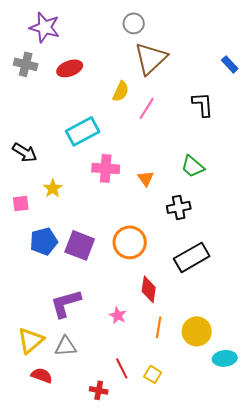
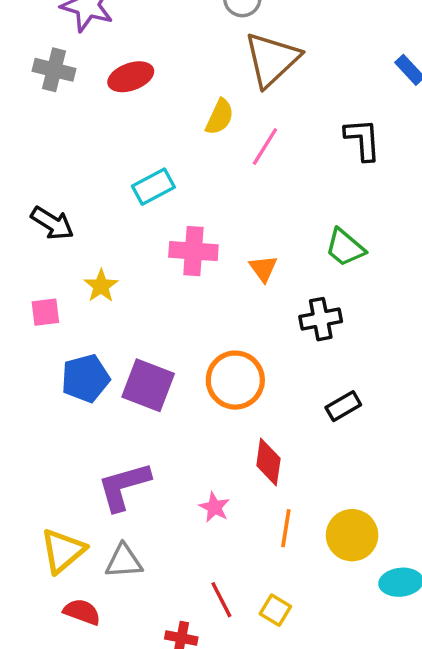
cyan rectangle: (83, 131) -> (153, 187), size x0.7
black rectangle: (192, 257) -> (343, 406), size x0.6

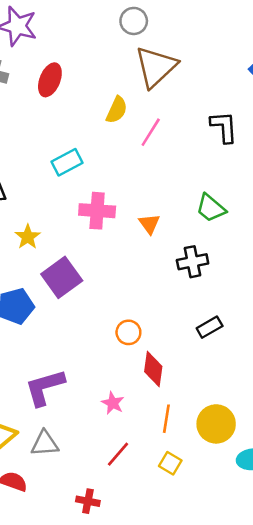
red ellipse: (131, 77) -> (50, 80), turned -48
orange circle: (235, 380) -> (128, 332), moved, size x0.6
purple square: (148, 385) -> (62, 277), moved, turned 33
red line: (221, 600) -> (118, 454), moved, turned 68
yellow square: (275, 610) -> (170, 463), moved

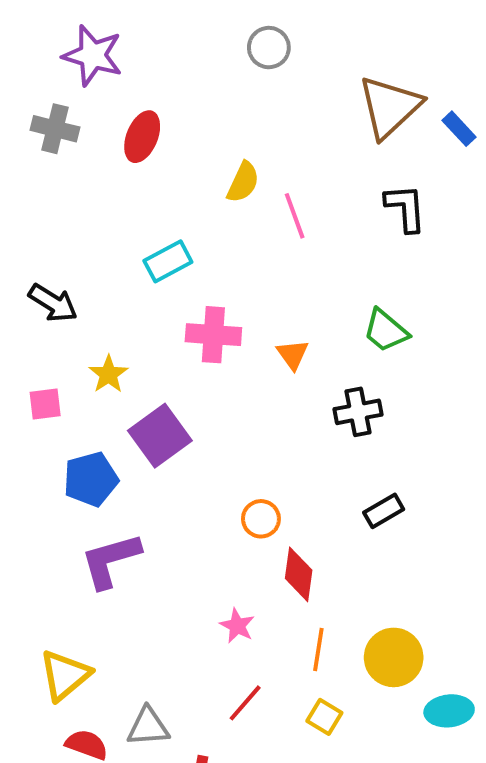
brown triangle: (156, 67) -> (390, 107), moved
pink line: (151, 132) -> (295, 216), turned -52
purple L-shape: (45, 387) -> (110, 560), moved
gray triangle: (45, 444) -> (148, 727), moved

